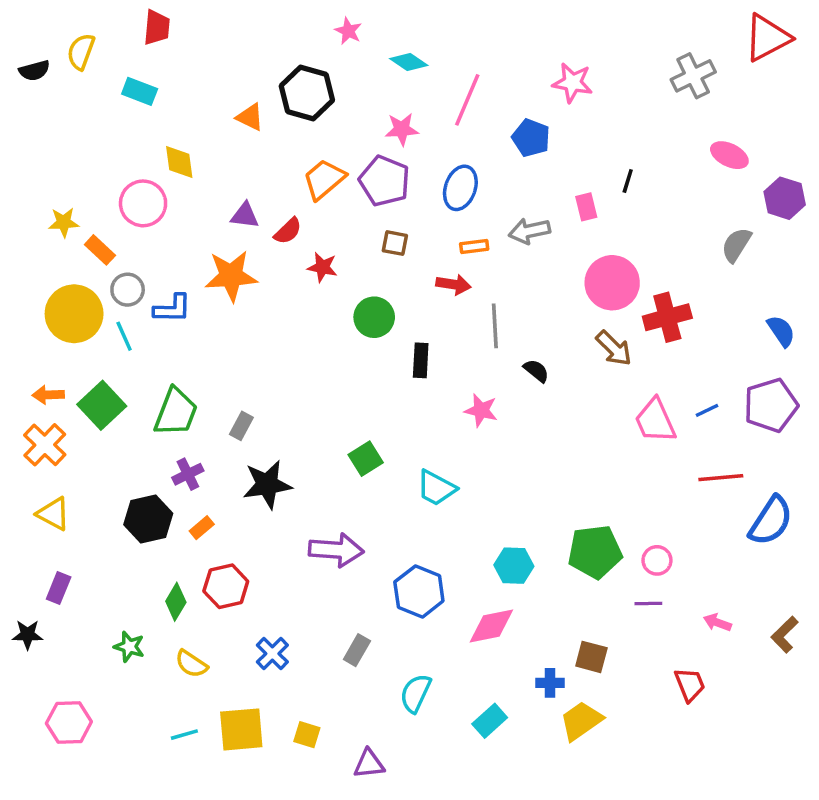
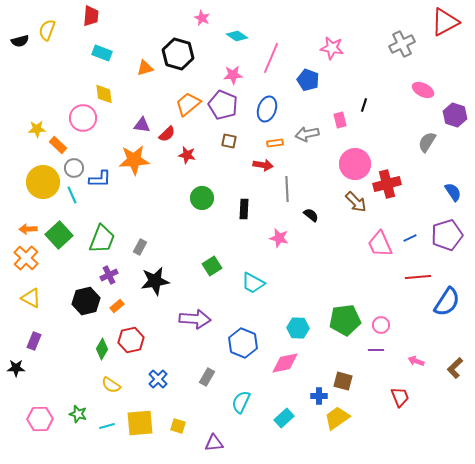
cyan rectangle: (140, 91) -> (102, 53), moved
orange triangle: (250, 117) -> (145, 68), turned -42
green circle: (374, 317) -> (202, 198), moved
green star: (129, 647) -> (78, 414), moved

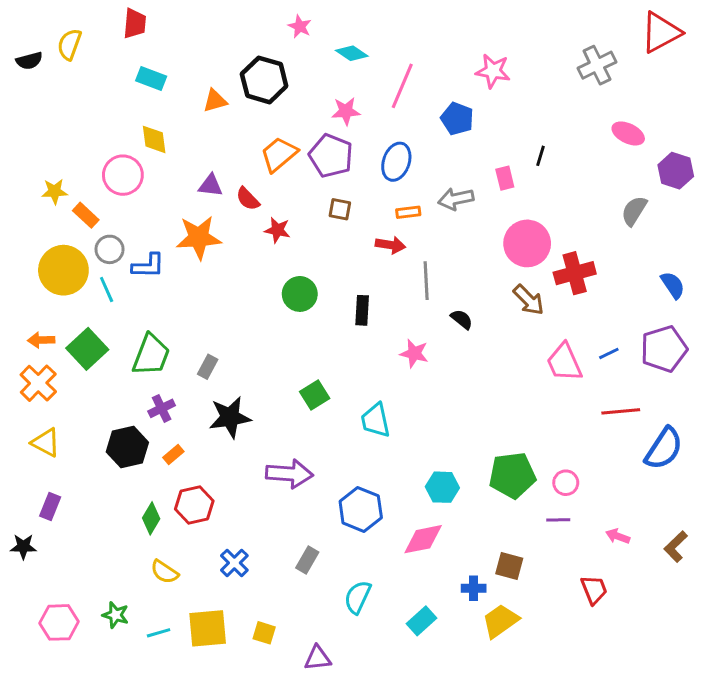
red semicircle: (167, 134) -> (248, 199), turned 90
cyan trapezoid: (253, 283) -> (376, 420), turned 50

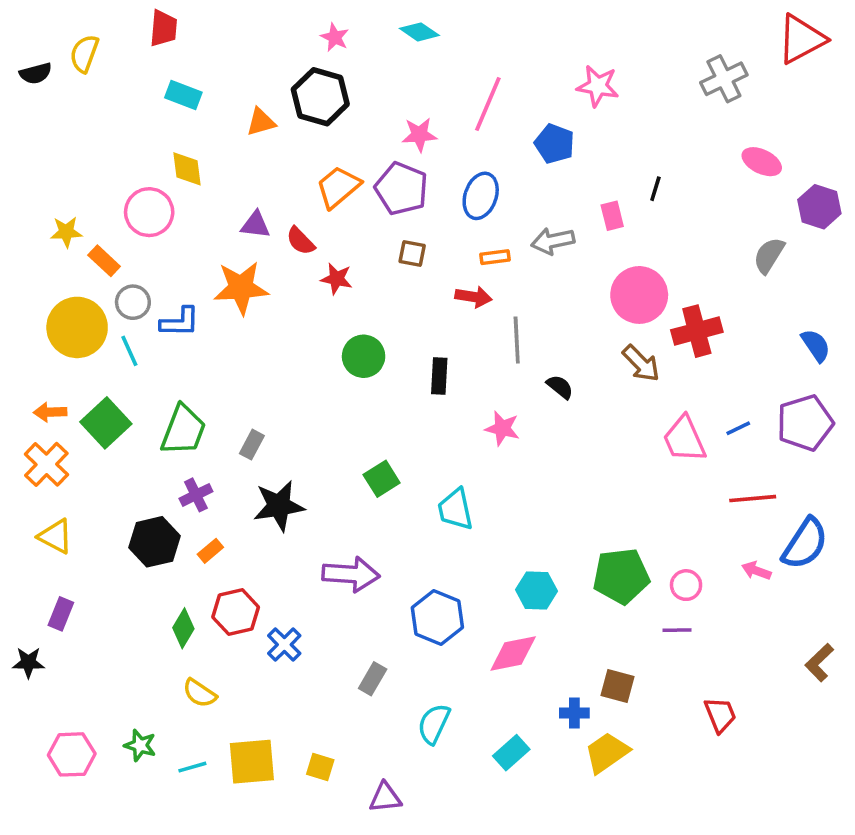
pink star: (300, 26) -> (335, 37), moved
cyan diamond: (352, 53) -> (419, 32), moved
pink arrow: (618, 536) -> (756, 571), moved
blue cross: (234, 563) -> (284, 645), moved

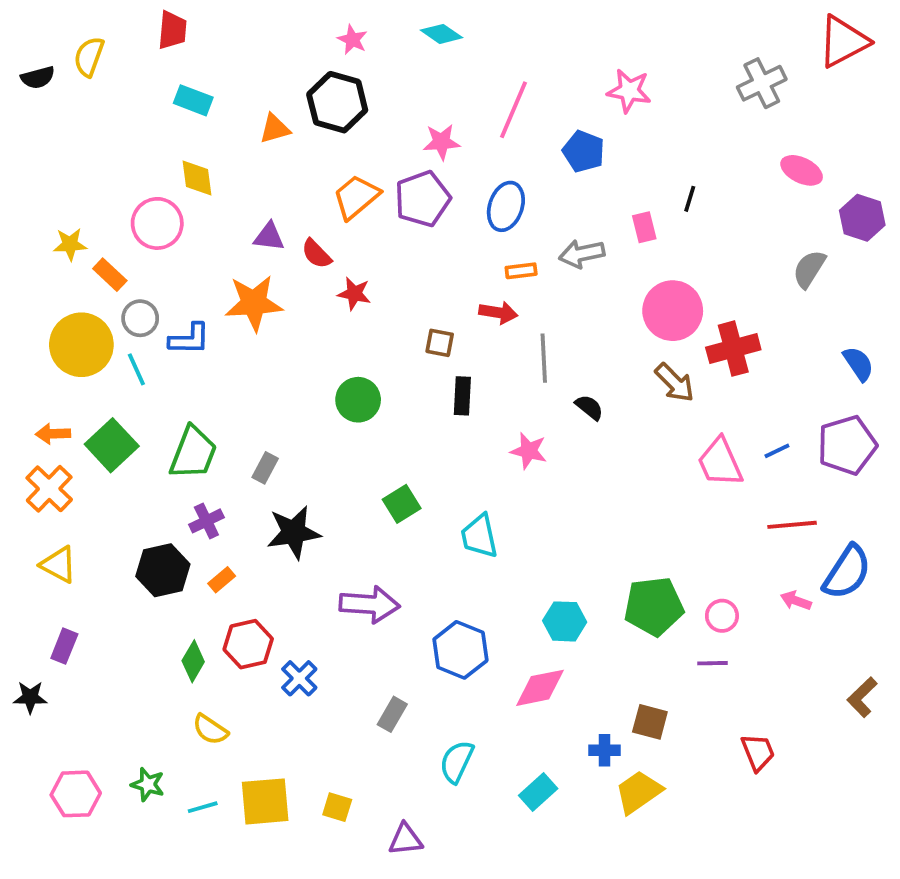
purple pentagon: (401, 189) -> (423, 199), turned 30
brown square: (412, 254) -> (440, 343), moved
green circle: (364, 356) -> (358, 400), moved

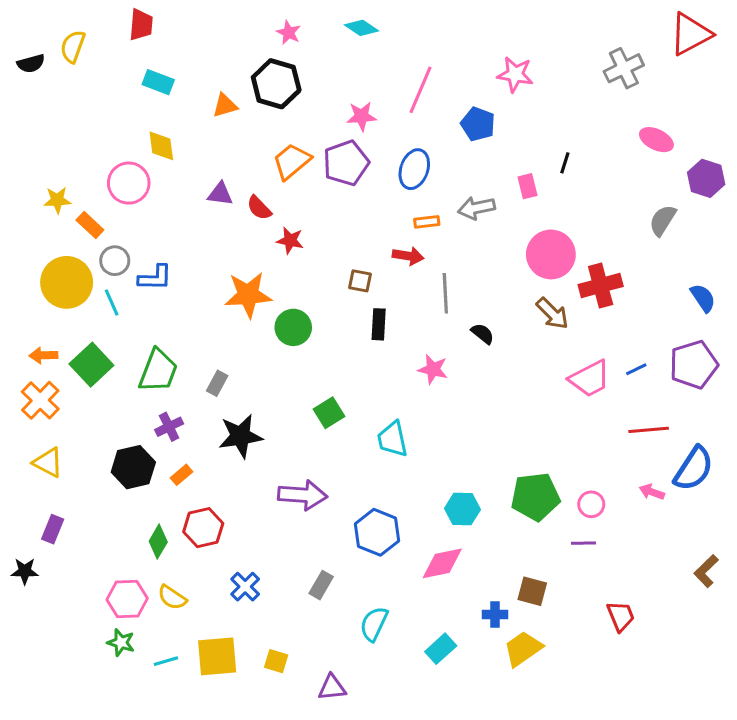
orange star: (254, 303) -> (248, 295), moved
pink trapezoid: (720, 462) -> (590, 379), turned -93
blue cross: (299, 678) -> (245, 587), moved
pink hexagon: (76, 794) -> (127, 599), moved

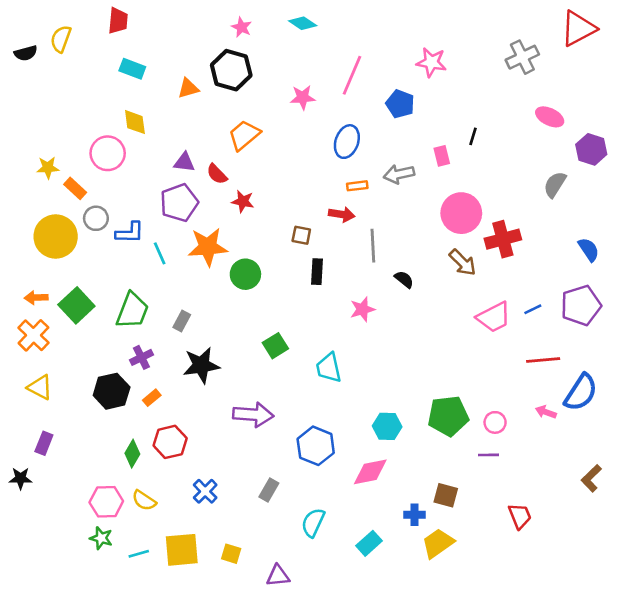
purple pentagon: (346, 163) -> (179, 203), moved
cyan line: (112, 303) -> (160, 253), moved
pink star: (433, 369) -> (362, 309), turned -30

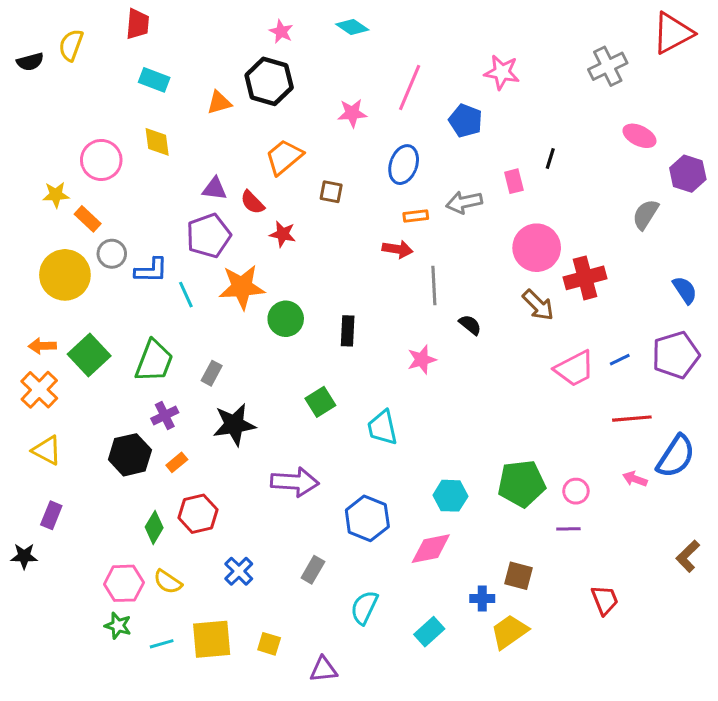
pink circle: (108, 153) -> (101, 160), moved
brown square: (301, 235) -> (331, 192), moved
black rectangle: (317, 272) -> (348, 331), moved

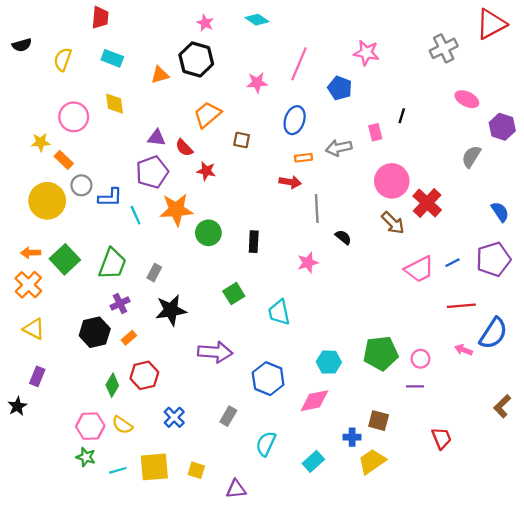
yellow semicircle: (71, 45) -> (63, 59), moved
red cross: (585, 278) -> (427, 203), turned -32
black star: (24, 556) -> (17, 406), turned -30

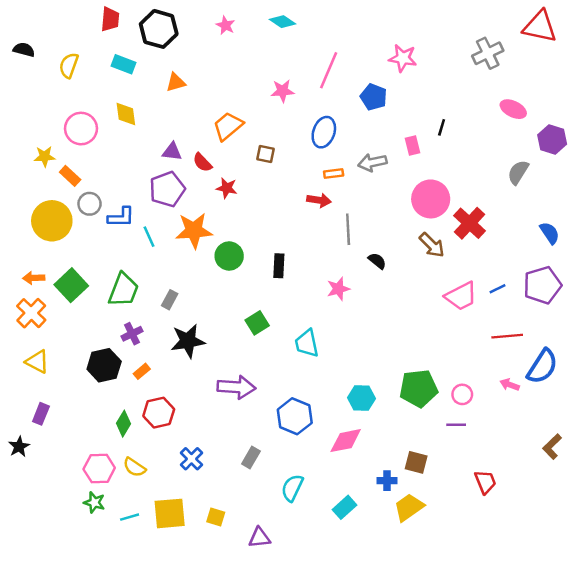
red triangle: (491, 24) -> (540, 27), turned 40
black semicircle: (22, 45) -> (24, 50), turned -150
black hexagon: (196, 59) -> (159, 29), moved

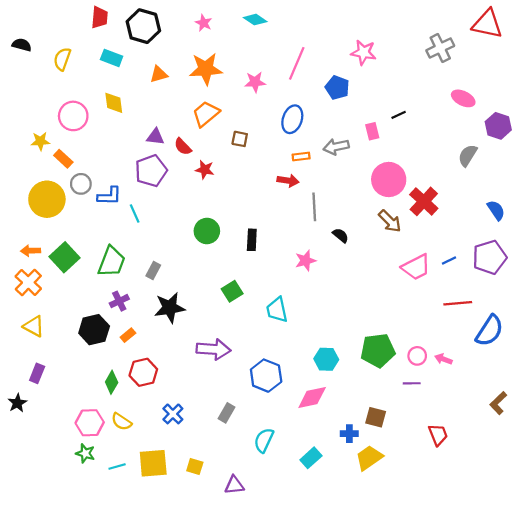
black line: (442, 127) -> (399, 115), turned 48
orange star: (194, 231) -> (206, 69), moved
pink arrow: (510, 385) -> (443, 359), moved

